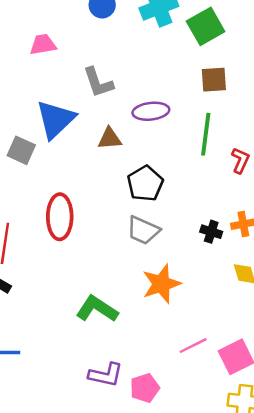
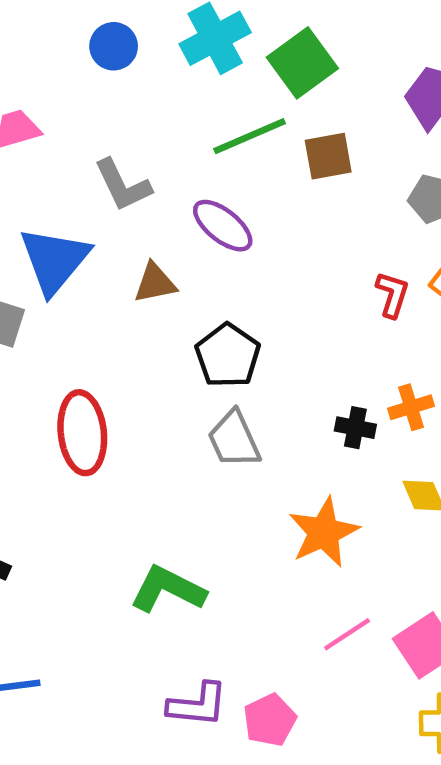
purple ellipse: (151, 111) -> (223, 226), turned 52
green line: (206, 134) -> (250, 136), moved, turned 66
gray trapezoid: (143, 230) -> (234, 439), turned 48
orange star: (161, 284) -> (324, 532), moved

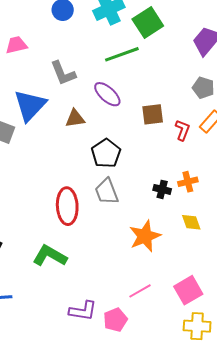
brown square: (328, 156) -> (153, 114), moved
red ellipse: (82, 433) -> (67, 206), moved
green L-shape: (168, 589) -> (50, 256), moved
pink line: (347, 634) -> (140, 291), moved

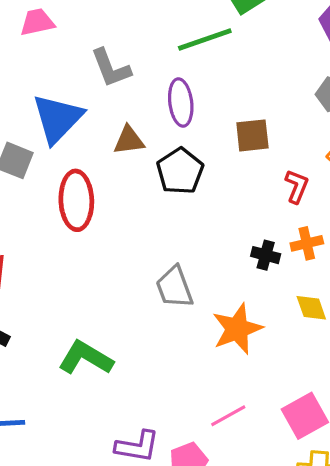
purple ellipse: (107, 94) -> (181, 102), turned 40
red L-shape: (182, 130) -> (297, 186), moved
black pentagon: (106, 153) -> (180, 171), moved
gray trapezoid: (107, 192) -> (174, 287), moved
red ellipse: (67, 206) -> (76, 200), moved

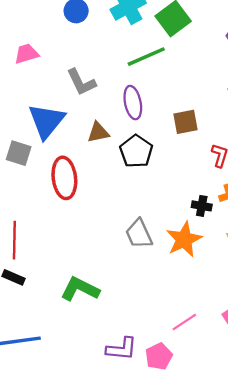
orange star: (237, 329) -> (184, 239), moved

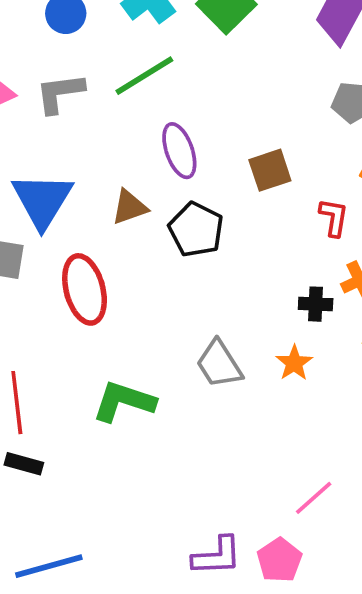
green line: (146, 57) -> (144, 76), moved
gray L-shape: (81, 82) -> (60, 93), moved, turned 116
orange star: (184, 239) -> (294, 363), size x0.6
green L-shape: (80, 289) -> (124, 401), moved

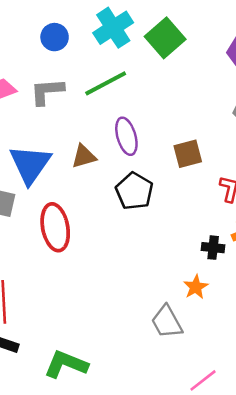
brown triangle: (130, 207) -> (84, 156), moved
gray trapezoid: (219, 364) -> (167, 322), moved
green L-shape: (124, 401) -> (66, 364), moved

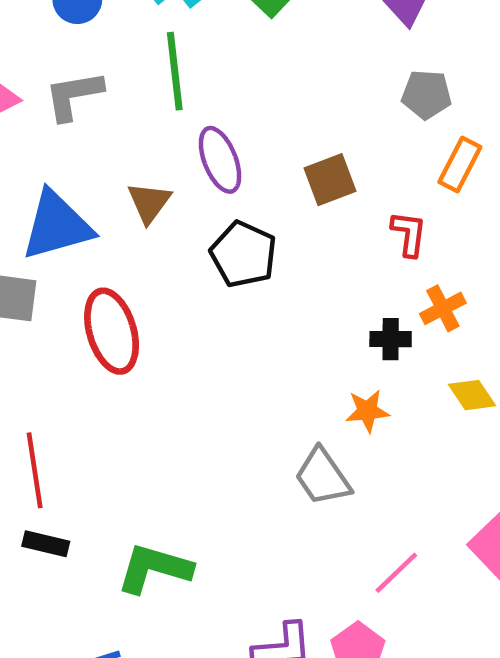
green line: (106, 83) -> (175, 71), turned -63
brown triangle: (84, 156) -> (149, 202), turned -32
blue triangle: (30, 164) -> (57, 226), turned 45
orange star: (196, 287) -> (367, 411), turned 30

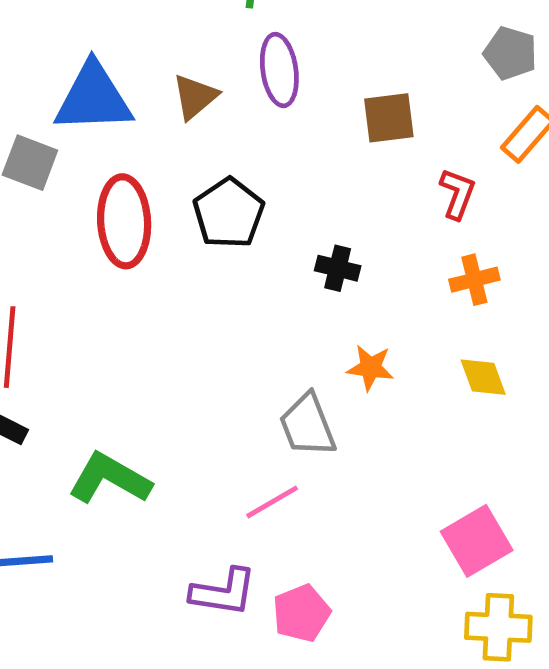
black pentagon: (243, 254) -> (229, 213), moved
black cross: (391, 339) -> (338, 268), moved
pink line: (396, 573) -> (272, 502), moved

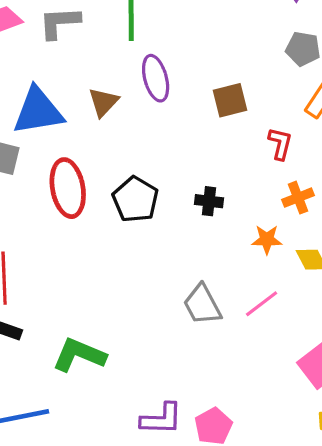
black pentagon: (229, 213) -> (135, 199), moved
orange star: (370, 368) -> (267, 240), moved
pink line: (272, 502) -> (262, 304), moved

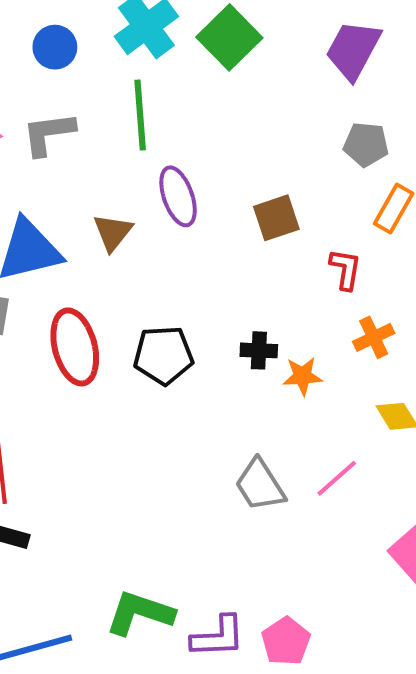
black pentagon: (135, 199) -> (163, 355), turned -30
orange star: (267, 240) -> (303, 376), moved
green L-shape: (79, 355) -> (140, 613), moved

